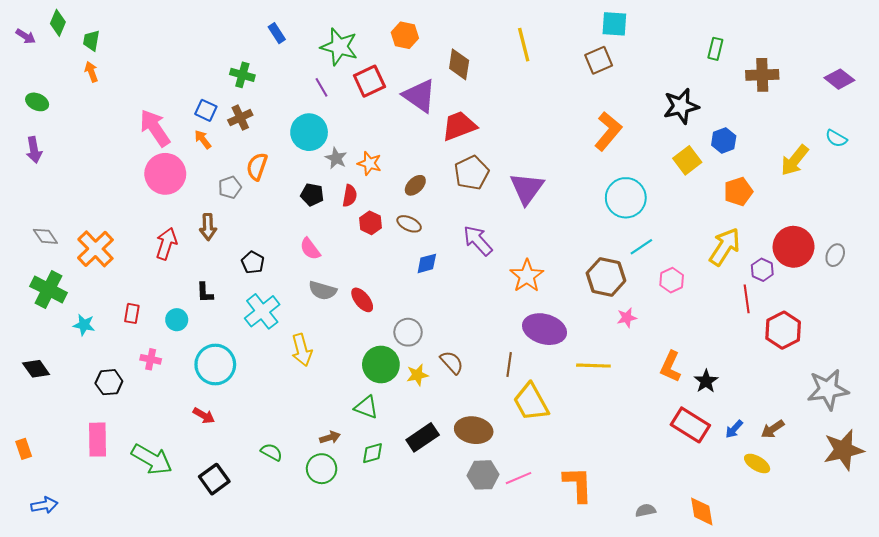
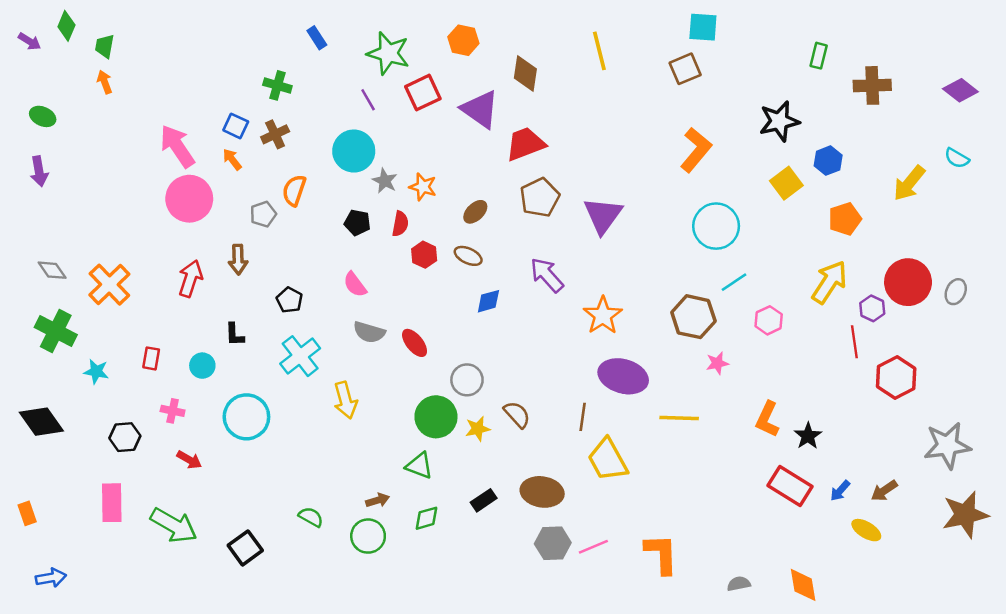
black diamond: (36, 369) -> (41, 422), size x1.4
red arrow: (204, 416) -> (189, 460), moved
black rectangle: (423, 437) -> (484, 500), size x0.7

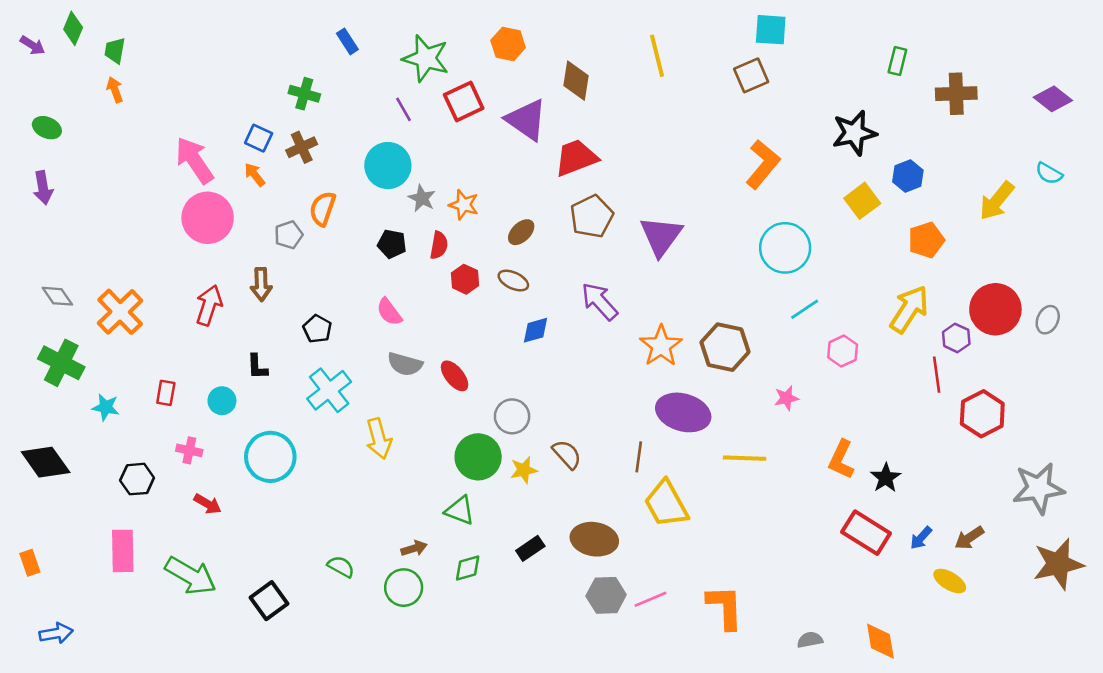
brown hexagon: (693, 317) -> (725, 347), moved

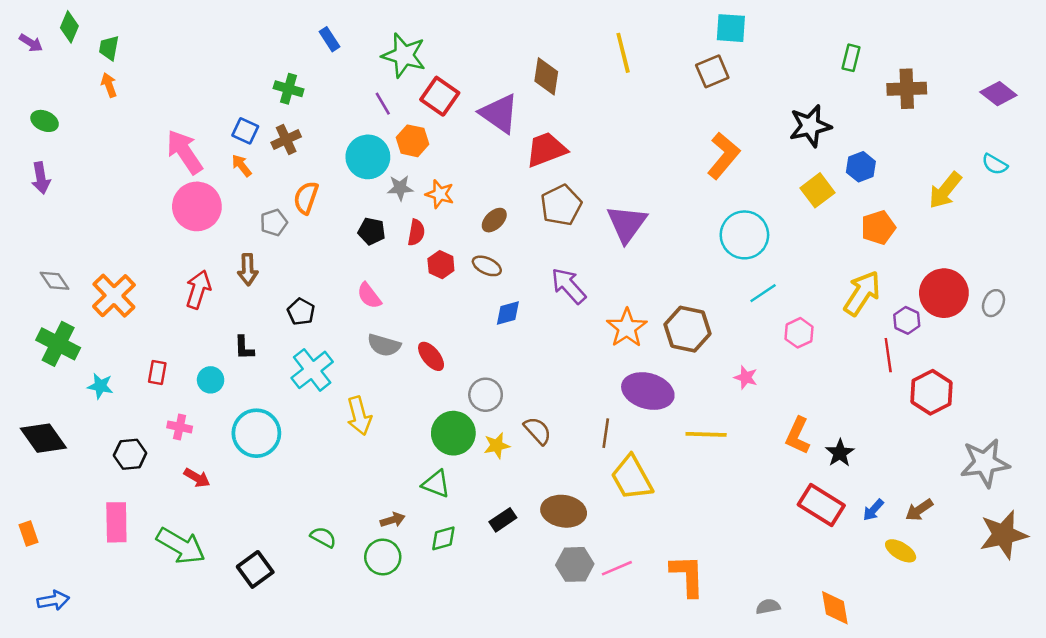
orange hexagon: (508, 44) -> (412, 141), moved
red square: (464, 102) -> (440, 96), turned -30
gray star: (422, 198) -> (400, 188), turned -30
pink star: (786, 398) -> (746, 377), turned 30

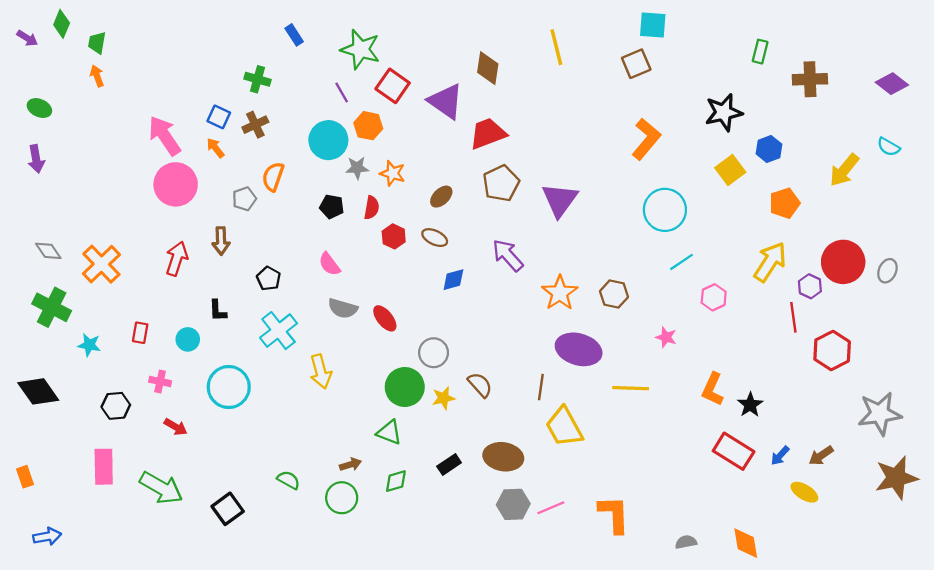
brown hexagon: (687, 329) -> (614, 294), size x0.7

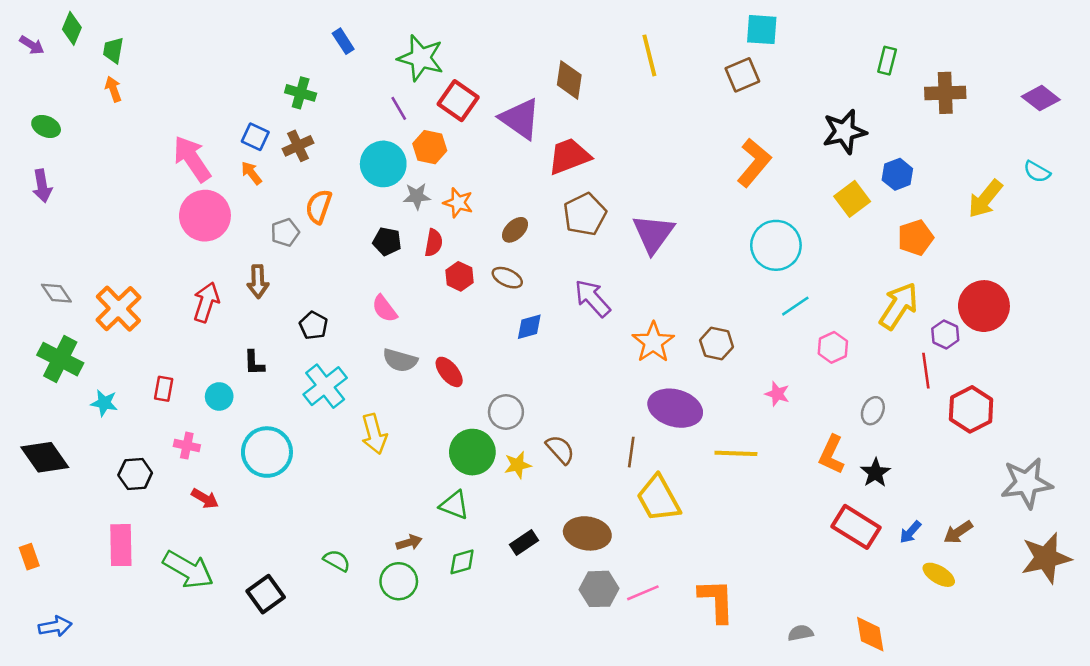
gray ellipse: (887, 271) -> (873, 411), moved

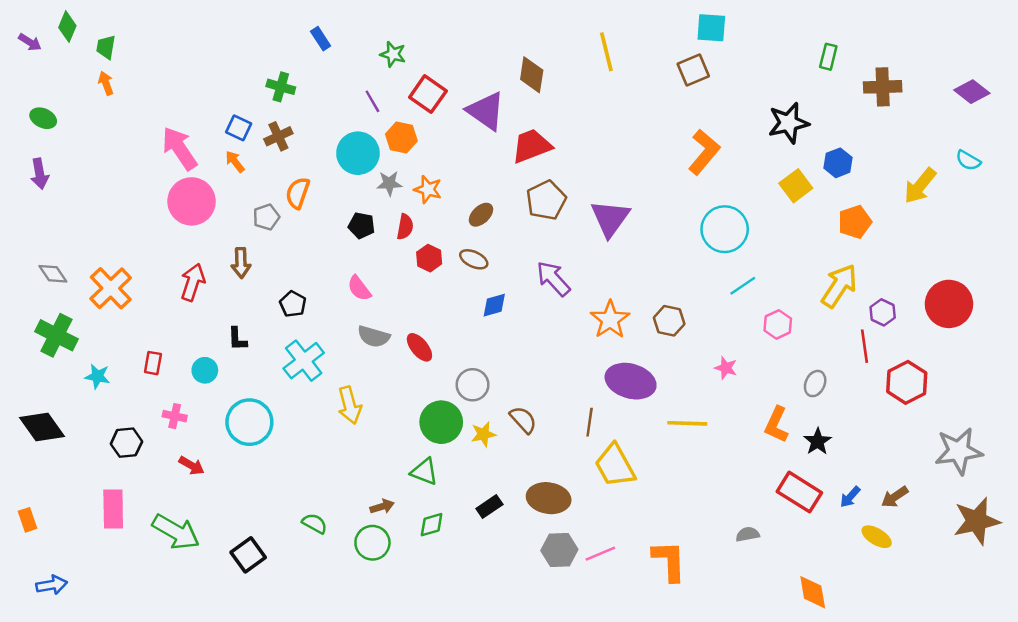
green star: (421, 58) -> (393, 54), size x0.6
red circle: (984, 306) -> (949, 304), moved
gray semicircle: (801, 633) -> (748, 534), moved

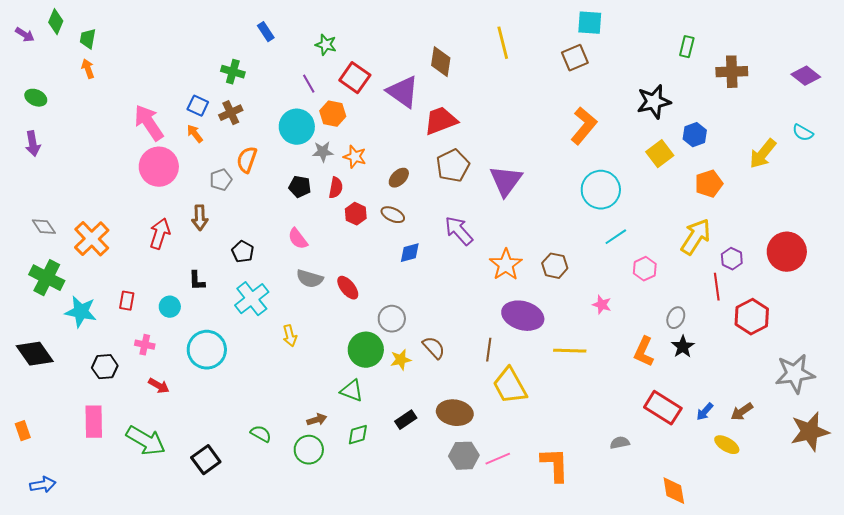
cyan star: (97, 376) -> (81, 312), size x1.5
yellow arrow: (350, 405) -> (290, 336), size x0.7
black star: (817, 441) -> (683, 347), moved

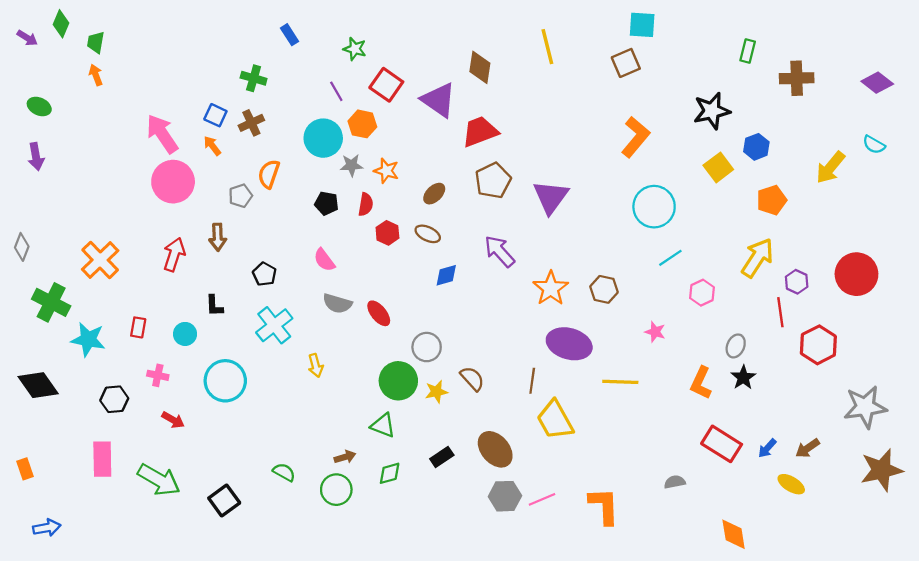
gray diamond: (44, 227) -> (22, 247), moved, turned 55
brown ellipse: (455, 413) -> (495, 449), turned 40

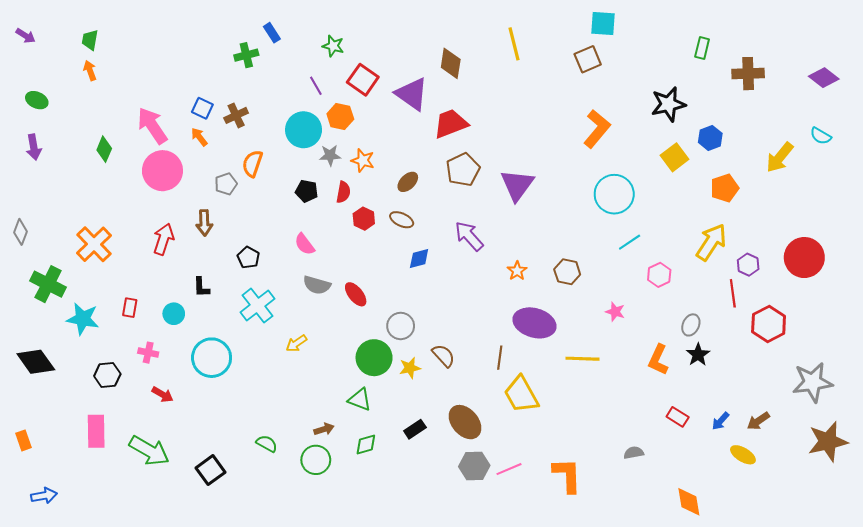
green diamond: (61, 24) -> (104, 149), moved
green cross: (254, 78) -> (246, 55), moved, turned -30
orange star: (551, 288) -> (517, 271), size x0.6
yellow arrow: (316, 366) -> (296, 343), turned 70
red rectangle: (722, 444) -> (678, 417), size x0.6

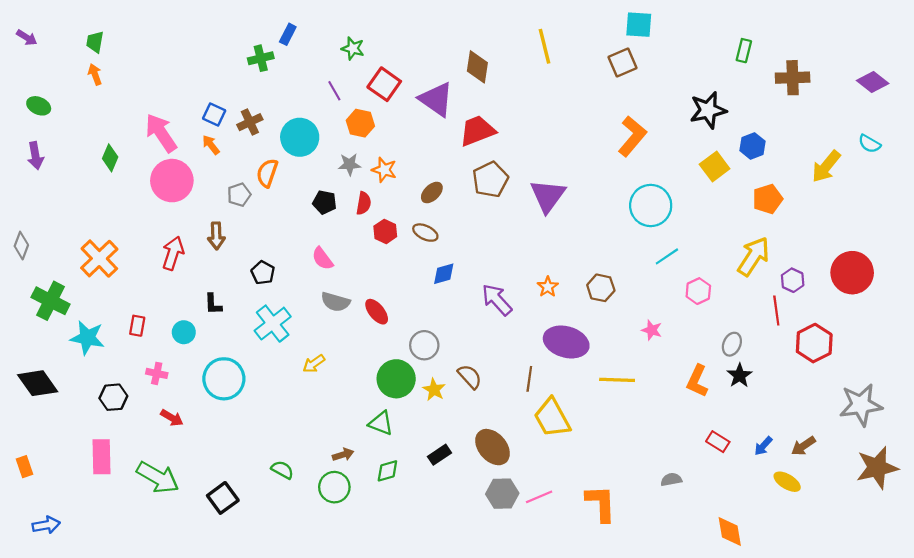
blue rectangle: (272, 33) -> (288, 34), turned 60
cyan circle: (304, 130) -> (300, 137), moved
purple arrow: (469, 236) -> (497, 300), moved
yellow star: (410, 368) -> (434, 390), turned -30

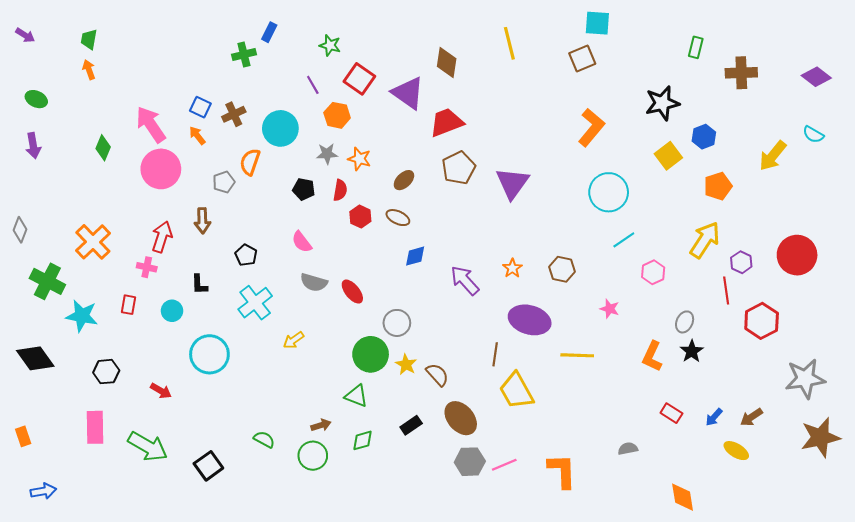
pink cross: (157, 373) -> (147, 267), moved
brown semicircle: (470, 377) -> (437, 375), moved

